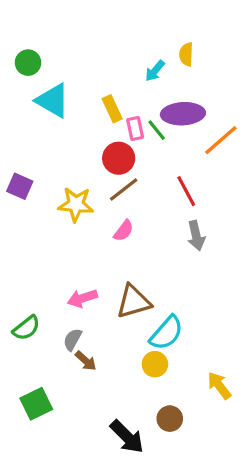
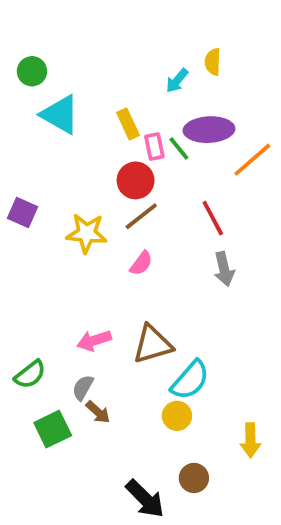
yellow arrow: (219, 386) -> (250, 440), turned -144
green square: (36, 404) -> (53, 429), moved

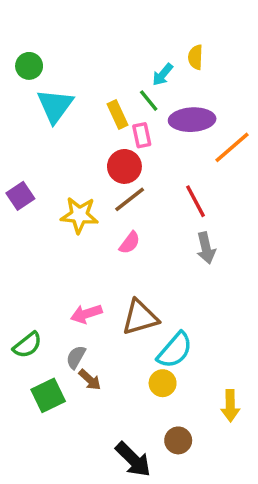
cyan triangle: (60, 115) -> (55, 106), turned 36
green line: (179, 148) -> (149, 101), moved
purple square: (23, 212) -> (20, 196), turned 32

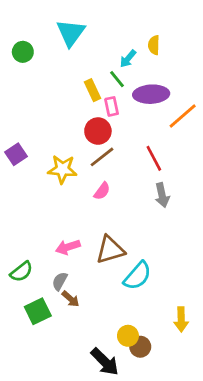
cyan triangle: (55, 106) -> (71, 33), moved
yellow circle: (163, 383) -> (128, 336), moved

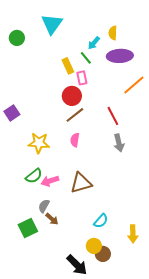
purple ellipse: (151, 94) -> (120, 56), moved
yellow star: (62, 169) -> (39, 143), moved
pink semicircle: (102, 191) -> (75, 140), turned 152
green semicircle: (21, 272) -> (34, 176), moved
cyan semicircle: (137, 276) -> (101, 221), moved, size x0.7

